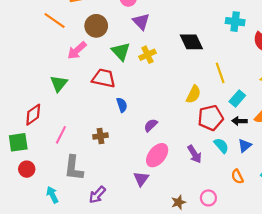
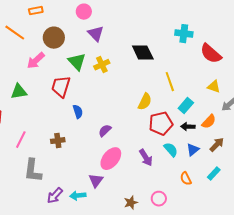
red trapezoid: (104, 78) -> (61, 87), turned -85
green triangle: (59, 84) -> (19, 92), turned 42
cyan arrow: (52, 195) -> (78, 196), moved, turned -70

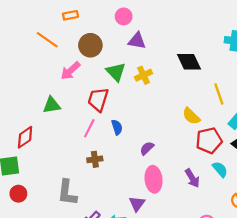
purple triangle: (96, 34) -> (137, 41), turned -36
yellow semicircle: (145, 102) -> (191, 116), turned 108
pink line: (21, 140) -> (89, 128), moved
pink ellipse: (111, 159) -> (154, 179), turned -45

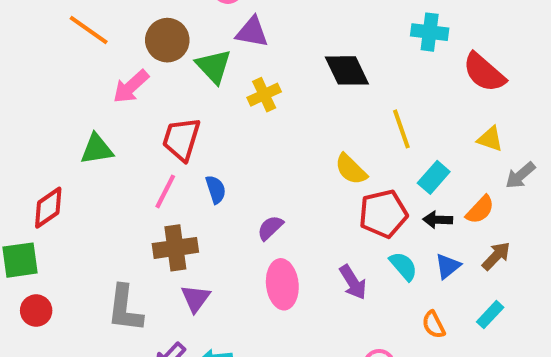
green triangle: (116, 72) -> (214, 66), moved
brown cross: (95, 159) -> (175, 248), size x1.5
purple triangle: (137, 204) -> (196, 298), moved

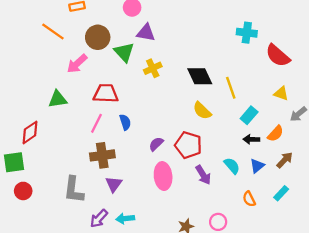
black diamond: (347, 70) -> (200, 76), moved
red trapezoid: (181, 139) -> (106, 93), turned 75
red pentagon: (383, 214) -> (188, 145), moved, turned 30

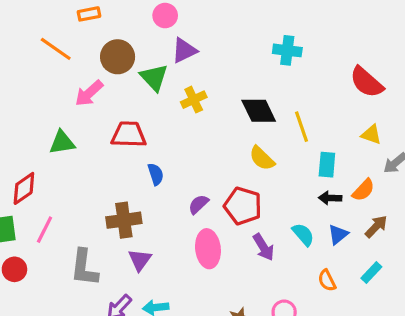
purple triangle: (146, 33) -> (184, 50), turned -36
cyan cross: (247, 33) -> (287, 50), moved
cyan rectangle: (249, 115) -> (327, 165), turned -36
pink line: (97, 123) -> (45, 230), moved

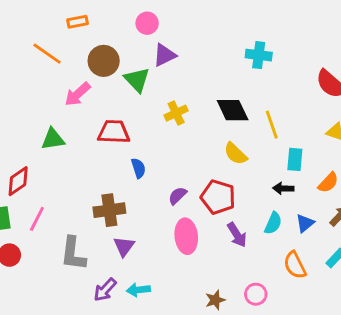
yellow cross: (194, 100) -> (176, 113), moved
black arrow: (330, 198) -> (283, 188), moved
cyan semicircle: (303, 234) -> (273, 223), turned 65
orange semicircle: (327, 280) -> (295, 265), size x1.4

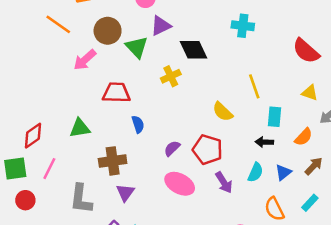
black diamond: (233, 110) -> (194, 50), moved
green triangle: (53, 139) -> (80, 128), moved
pink ellipse: (186, 236) -> (180, 184), turned -56

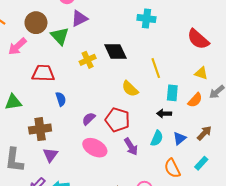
black diamond: (194, 50) -> (116, 52), moved
orange semicircle: (304, 137) -> (195, 100), moved

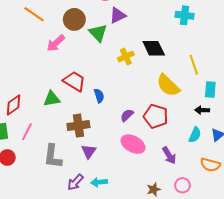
red trapezoid: (43, 73) -> (74, 81), moved, turned 30
yellow semicircle: (130, 89) -> (168, 85), size x1.4
purple arrow: (131, 147) -> (169, 155), moved
orange semicircle: (172, 168) -> (210, 165), turned -48

